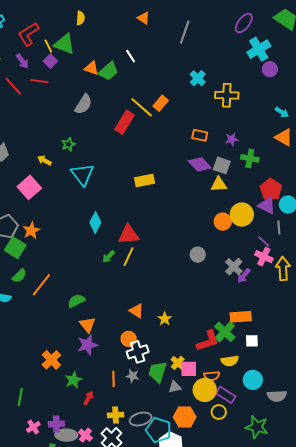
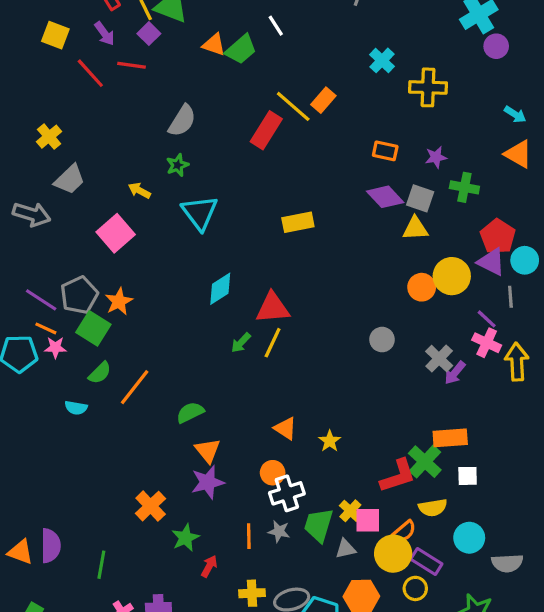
gray semicircle: (83, 104) -> (182, 121), moved
cyan diamond: (95, 223) -> (220, 289), turned 30
orange semicircle: (212, 376) -> (404, 531), turned -35

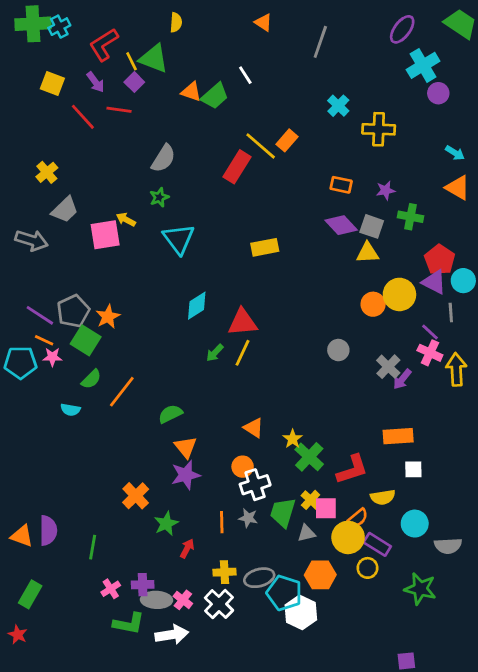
pink square: (116, 233) -> (105, 235), moved, turned 32
green cross: (425, 462) -> (309, 457), moved

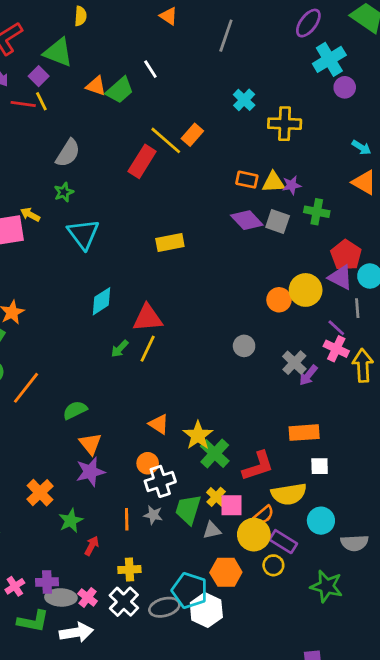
yellow line: (132, 61) -> (41, 101), moved
yellow triangle: (368, 253) -> (273, 182), moved
yellow star: (293, 439) -> (198, 435), size x1.5
yellow semicircle: (383, 497) -> (289, 494), size x1.4
gray ellipse: (259, 578) -> (164, 607), moved

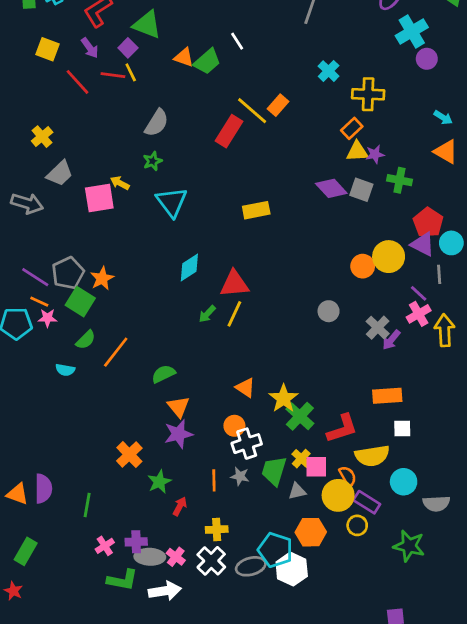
orange rectangle: (247, 180) -> (352, 128), moved, turned -55
pink cross: (336, 349) -> (419, 314), turned 35
orange semicircle: (264, 515) -> (348, 476), turned -80

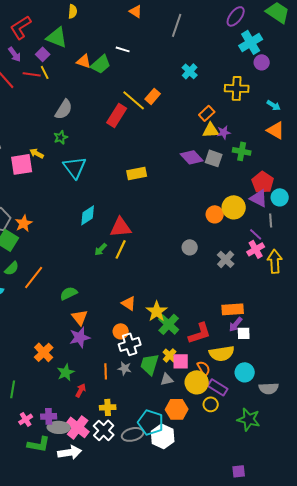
white line: (237, 41) -> (123, 49), turned -40
yellow cross: (368, 94) -> (237, 88), moved
purple arrow: (391, 340) -> (236, 324), moved
pink cross: (176, 557) -> (78, 427), size x1.6

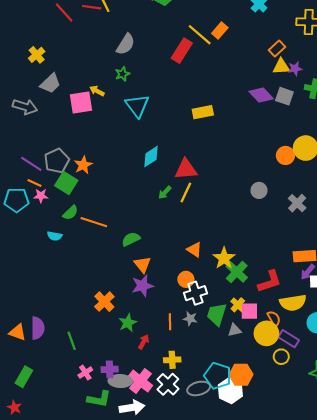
orange line: (34, 277) -> (94, 222), turned 70
green line: (13, 389) -> (72, 341), turned -30
orange hexagon: (177, 409) -> (241, 375), moved

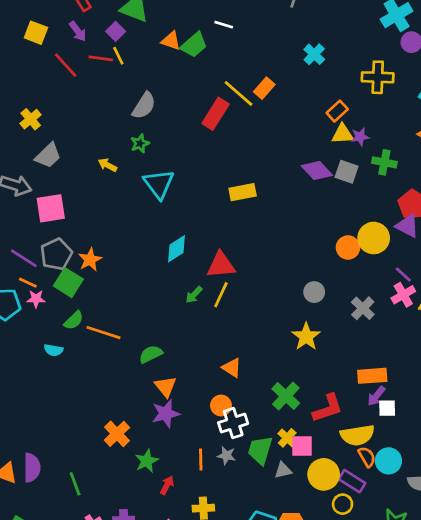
pink square: (81, 103) -> (51, 208), moved
yellow star: (224, 258) -> (306, 337), moved
orange semicircle: (274, 319) -> (367, 457), moved

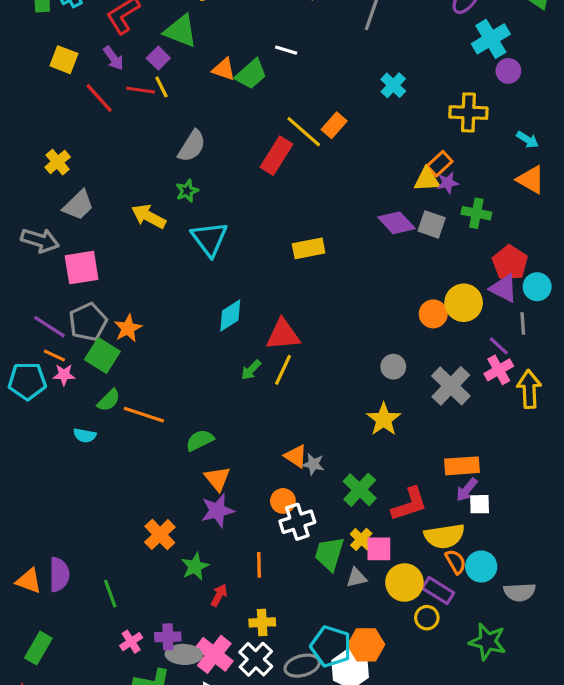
orange rectangle: (337, 111) -> (440, 164), moved
yellow arrow: (108, 165) -> (149, 216), size x1.5
gray cross: (363, 308) -> (451, 386), size x1.4
gray star: (226, 455) -> (313, 464), moved

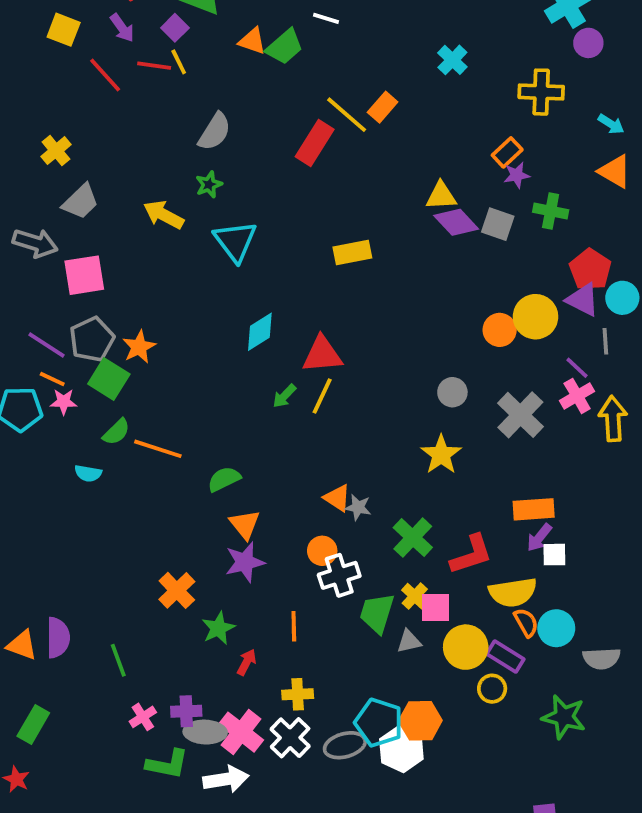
yellow triangle: (427, 180) -> (441, 196), moved

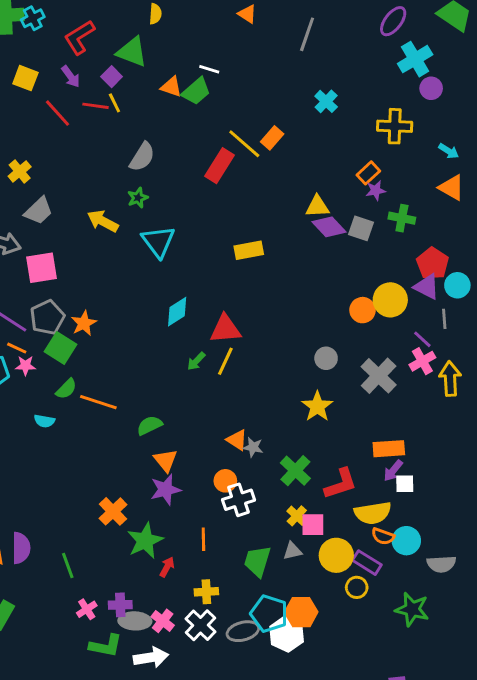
white line: (326, 18) -> (209, 69), moved
green trapezoid: (377, 613) -> (257, 561), moved
orange semicircle: (526, 623) -> (383, 536), turned 140
green star: (218, 628) -> (145, 541), size x1.4
pink cross: (241, 732) -> (163, 621), size x0.7

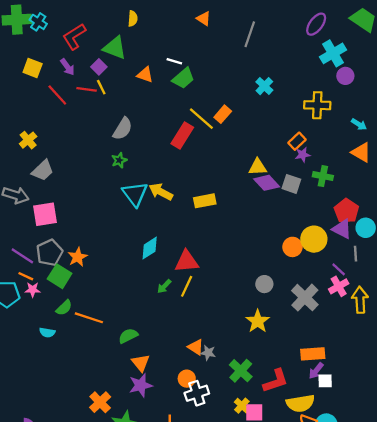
cyan cross: (33, 18) -> (38, 22), turned -30
green trapezoid: (196, 91) -> (183, 78), moved
yellow arrow: (103, 221) -> (161, 192), moved

